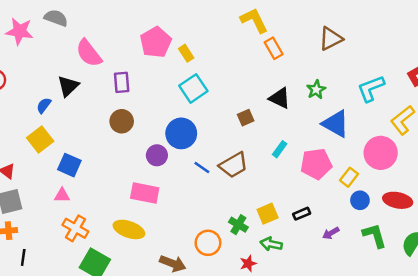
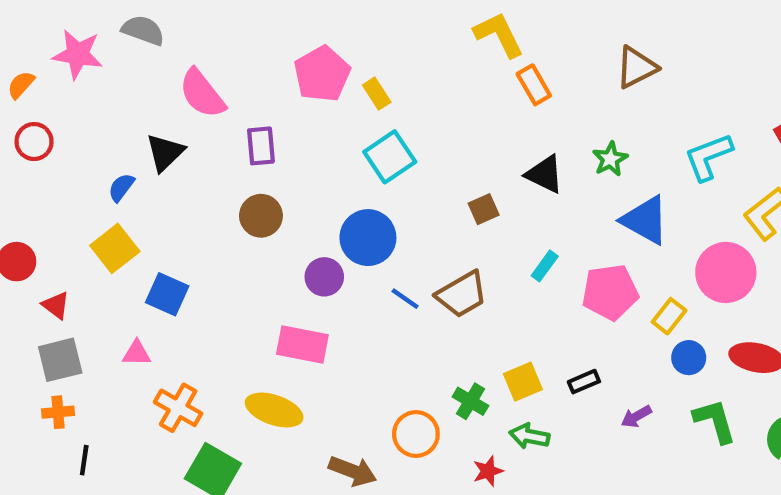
pink triangle: (62, 195) -> (137, 353), moved

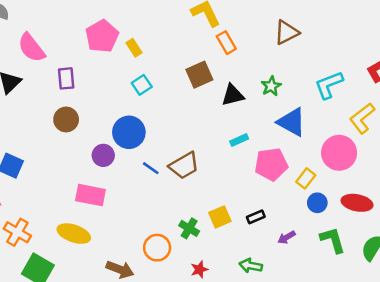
cyan square: (390, 157) -> (142, 85), size x0.7
black triangle: (545, 174) -> (233, 95), turned -40
brown square: (484, 209) -> (199, 75), moved, size x1.5
cyan rectangle: (545, 266) -> (239, 140), moved, turned 30
green arrow: (529, 436) -> (251, 266), moved

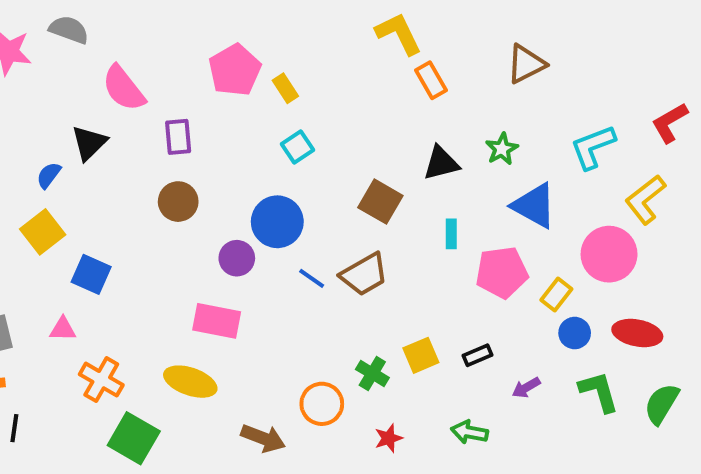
brown square: (199, 75) -> (380, 202), moved, turned -36
cyan rectangle: (239, 140) -> (451, 234), turned -66

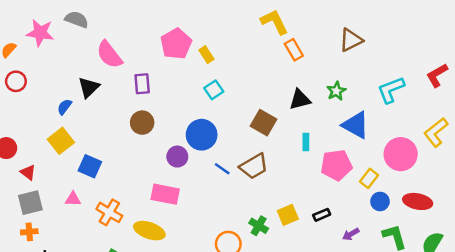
yellow L-shape: (645, 200) -> (436, 132), moved
orange cross: (101, 380) -> (109, 212), moved

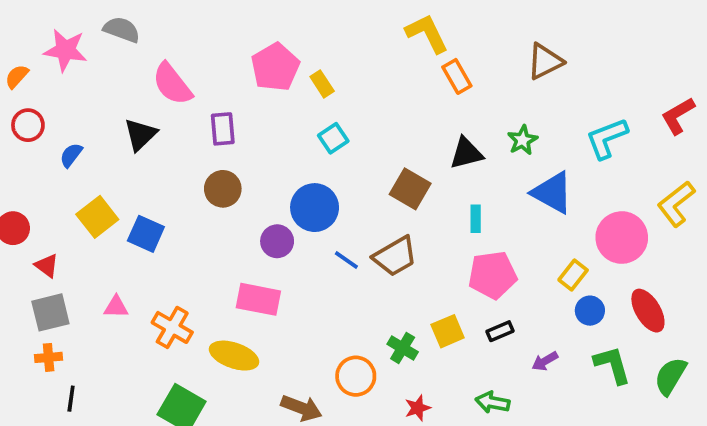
blue semicircle: (64, 107) -> (71, 155), moved
pink pentagon: (336, 165) -> (493, 275), moved
blue square: (90, 166) -> (146, 234), moved
red ellipse: (418, 201) -> (648, 311), turned 48

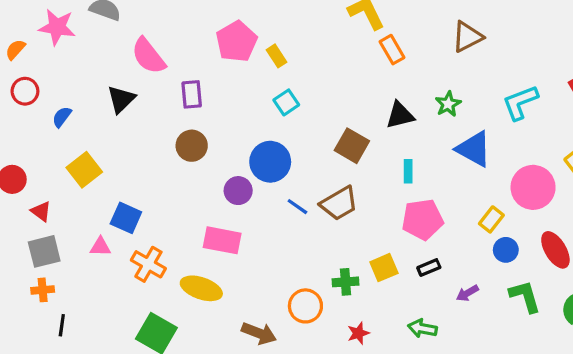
blue square: (146, 234) -> (126, 218), moved
green cross: (403, 348) -> (346, 282), turned -35

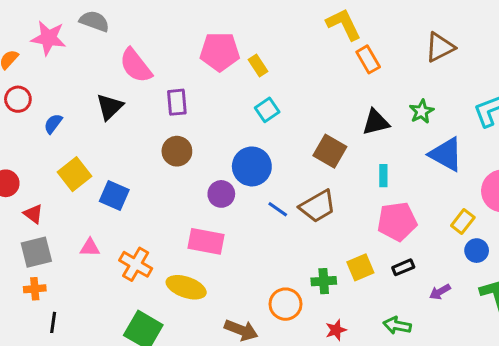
pink pentagon: (237, 42) -> (220, 52), turned 30
blue square: (126, 218) -> (114, 196), moved

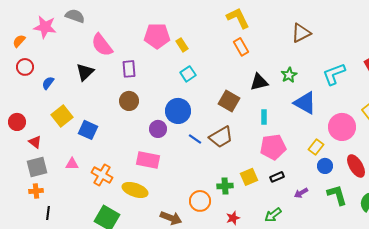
orange rectangle: (368, 59) -> (241, 47), moved
green arrow: (397, 325) -> (273, 215), turned -48

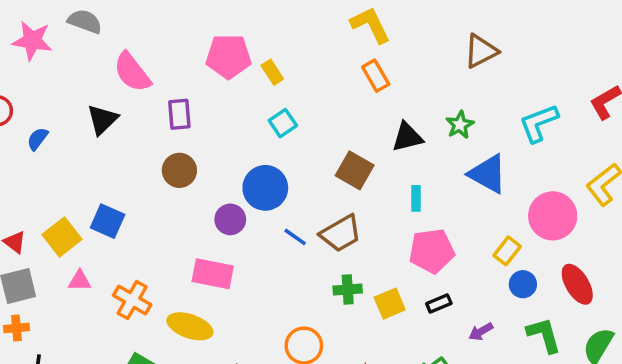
yellow square: (62, 116) -> (62, 237), moved
green cross: (225, 186) -> (348, 289), moved

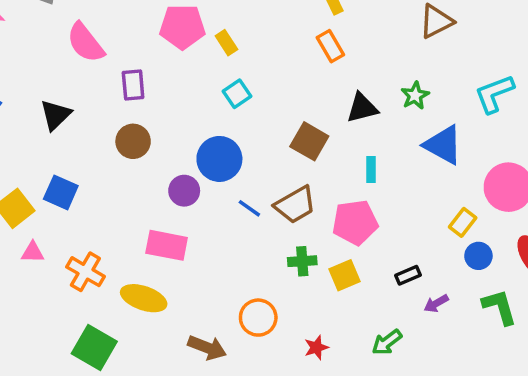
black triangle: (102, 120) -> (56, 115), moved
pink pentagon: (432, 251) -> (355, 222), moved
black rectangle: (439, 304) -> (408, 275), moved

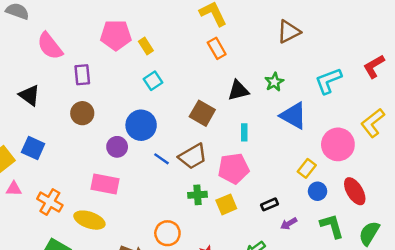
black triangle: (56, 115) -> (29, 95), turned -40

